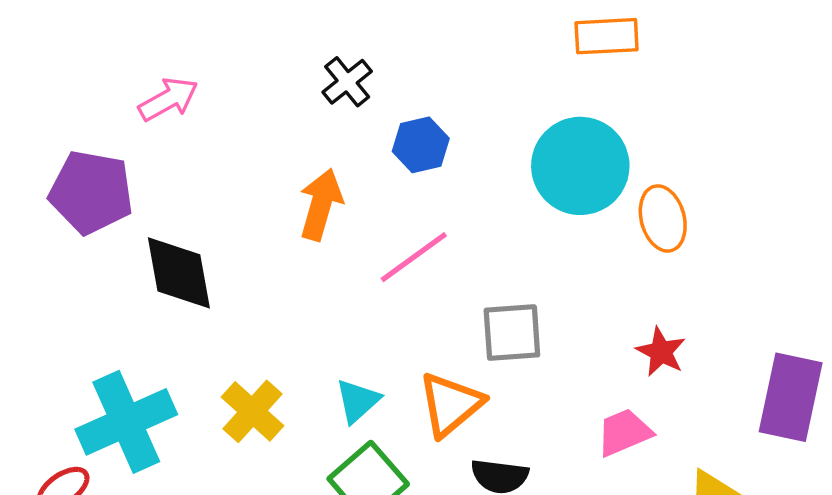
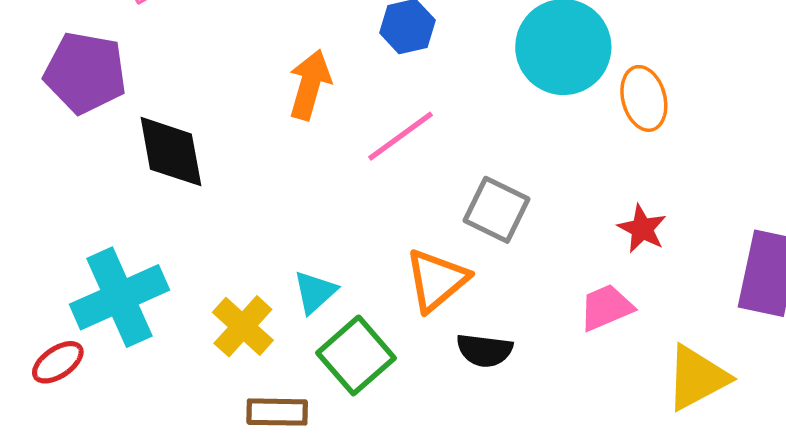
gray square: (512, 332) -> (496, 210), turned 30
cyan triangle: (358, 401) -> (315, 292), moved
yellow cross: (252, 411) -> (243, 326), moved

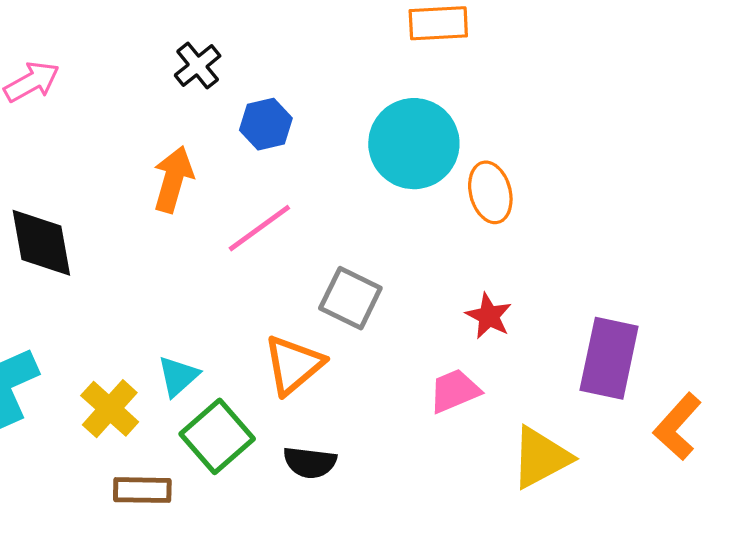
black semicircle: (485, 350) -> (310, 462), moved

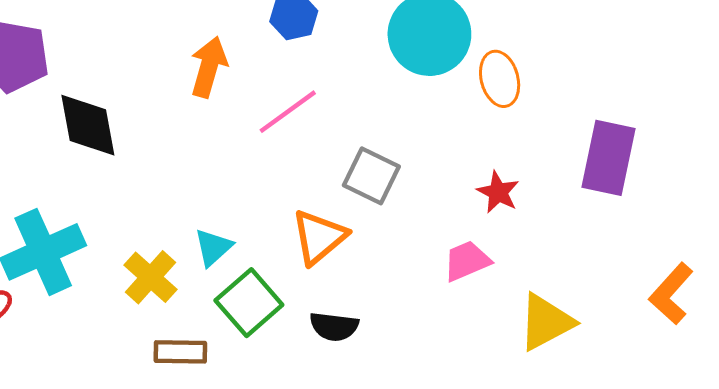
purple rectangle: (609, 358) -> (608, 158), moved

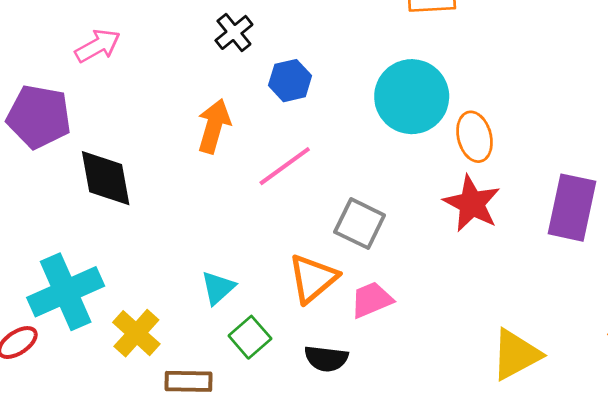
red star: (498, 192) -> (472, 204), moved, size x1.5
pink trapezoid: (467, 261) -> (372, 300), moved
yellow cross: (151, 277) -> (136, 333), moved
green square: (249, 303) -> (250, 337), size x0.7

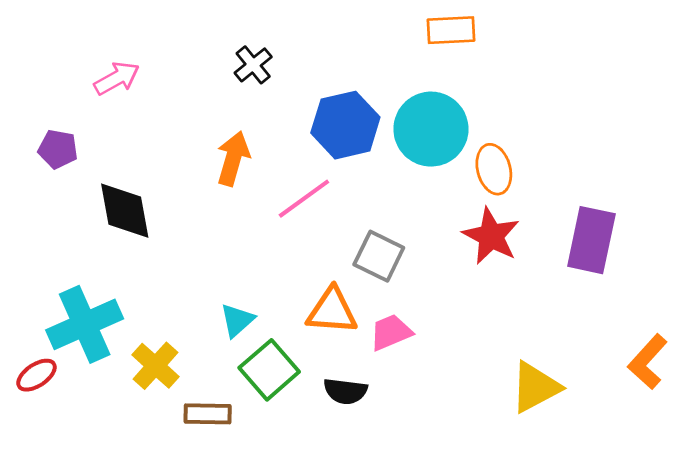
blue hexagon: (290, 81) -> (345, 125), moved, size x1.6
purple pentagon: (39, 117) -> (58, 149), size x0.6
orange triangle: (313, 278) -> (332, 311), turned 44
green square: (250, 337) -> (269, 370), size x1.4

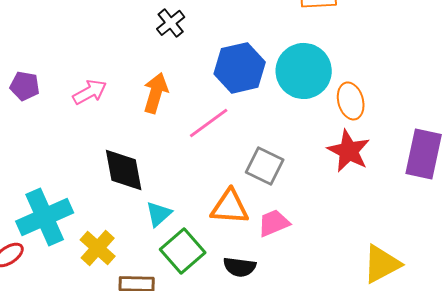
pink arrow: (117, 78) -> (90, 92), moved
black diamond: (125, 211) -> (124, 170), moved

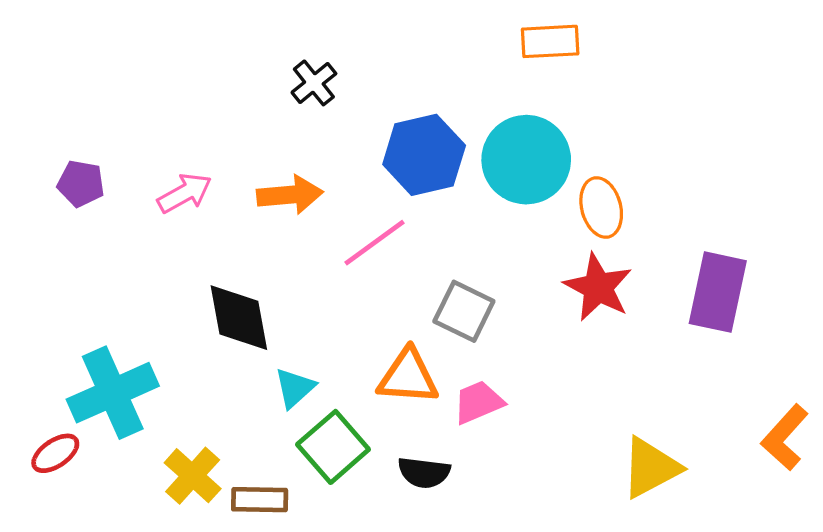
orange arrow: (156, 93) -> (290, 195), turned 69
yellow cross: (98, 248) -> (193, 476), moved

